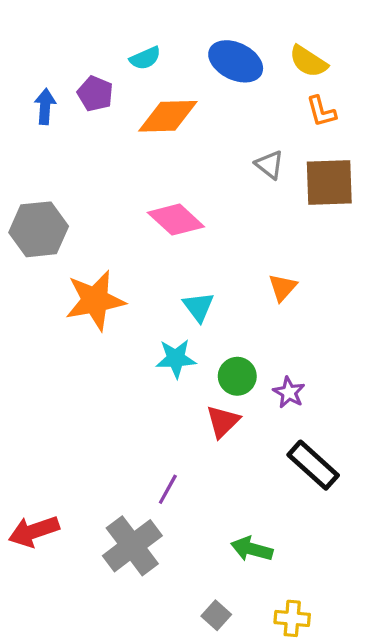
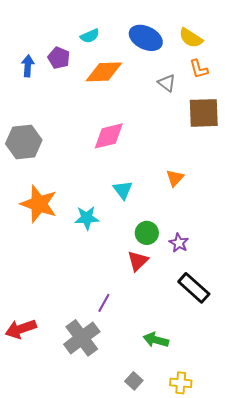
gray triangle: (270, 165) -> (167, 83), moved
pink diamond: (176, 220) -> (109, 136), turned -56
orange star: (95, 300) -> (39, 204), moved, turned 30
cyan star: (176, 358) -> (87, 218), moved

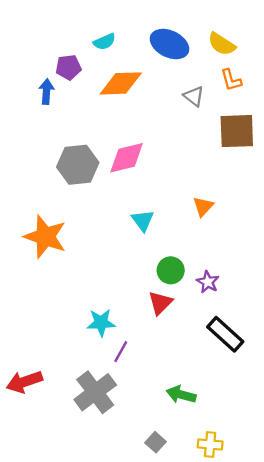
purple pentagon: (59, 58) -> (68, 67), turned -30
blue arrow: (28, 66) -> (46, 92), moved
gray hexagon: (24, 142) -> (78, 165), moved
cyan star: (87, 218) -> (101, 323), moved

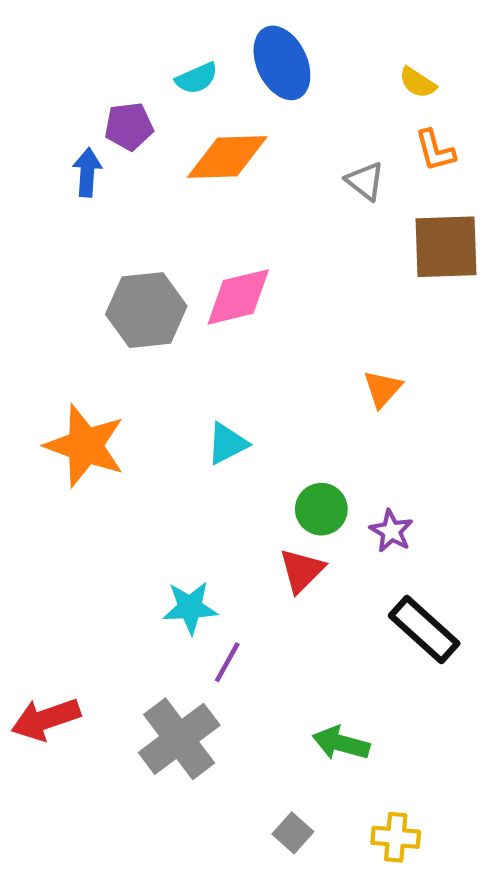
blue ellipse: (169, 44) -> (282, 63), moved, turned 39
yellow semicircle: (222, 44) -> (418, 83), size x0.7
cyan triangle: (143, 220) -> (227, 444), moved, turned 40

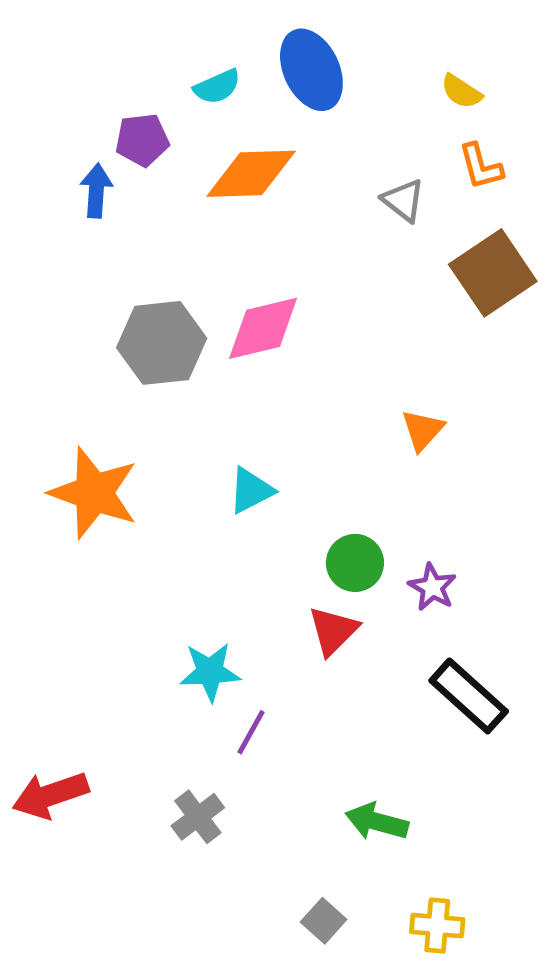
brown square: (446, 247) -> (493, 273), turned -32
gray cross: (179, 739) -> (198, 817), size x0.6

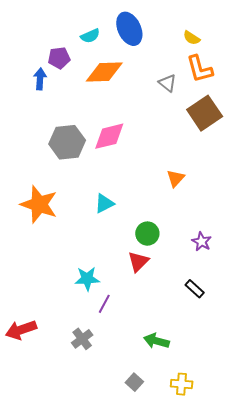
orange L-shape: (481, 166) -> (200, 69), size x1.4
purple star: (432, 587) -> (202, 242), moved
black rectangle: (469, 696) -> (195, 289), size x0.6

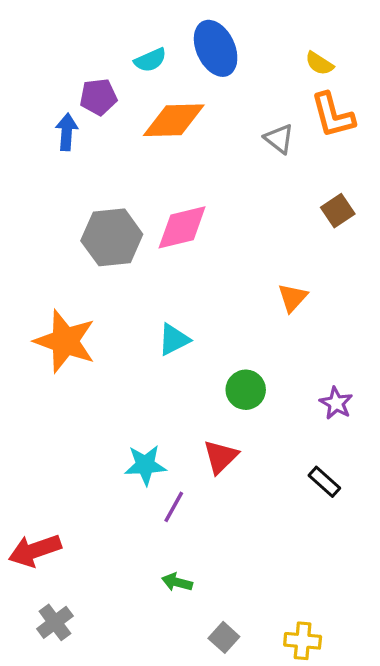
brown square: (205, 113) -> (338, 211), moved, size x0.6
red triangle: (138, 262) -> (221, 457), moved
gray cross: (82, 339) -> (55, 622), moved
green arrow: (156, 341) -> (177, 582), moved, size x0.7

